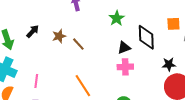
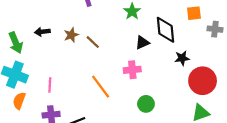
black arrow: (33, 31) -> (42, 32), turned -136
black star: (169, 64) -> (182, 58), moved
pink cross: (125, 67) -> (132, 70), moved

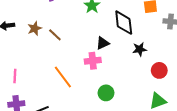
black triangle: (142, 43) -> (103, 43), moved
red circle: (203, 81) -> (159, 70), size x0.6

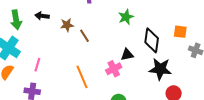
black star: (140, 49) -> (160, 69), size x1.6
pink cross: (93, 61) -> (114, 69), turned -35

